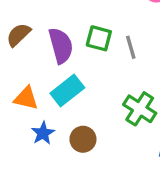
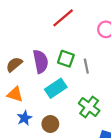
brown semicircle: (18, 35) -> (14, 64), moved
cyan rectangle: (67, 91) -> (56, 88), moved

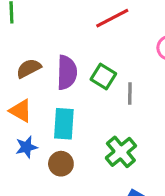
cyan rectangle: (56, 88) -> (64, 124), moved, turned -65

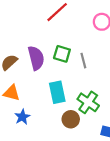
cyan rectangle: (64, 124) -> (57, 92), moved
brown circle: (61, 164) -> (71, 119), moved

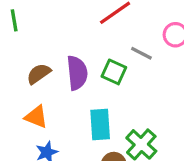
gray line: (83, 61) -> (141, 53), moved, turned -56

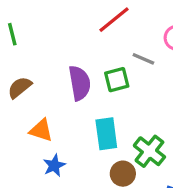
green square: (114, 72) -> (117, 80), turned -35
brown semicircle: (39, 74) -> (20, 87), moved

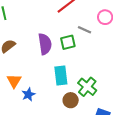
orange triangle: (41, 130) -> (14, 81), moved, turned 42

